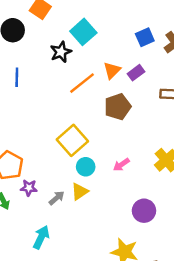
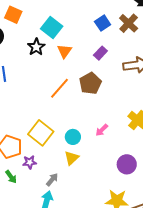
orange triangle: (112, 70) -> (64, 51), moved
orange line: (82, 83) -> (59, 88), moved
yellow square: (72, 140) -> (41, 133), moved
gray arrow: (57, 198) -> (52, 180), moved

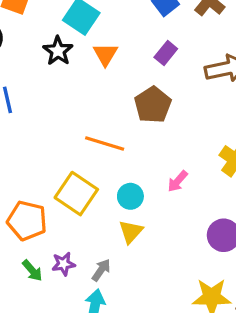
orange line: (59, 88) -> (105, 144), moved, turned 70
purple star: (30, 162) -> (64, 264), moved

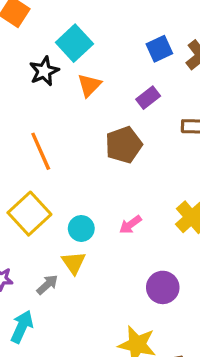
orange line: (105, 144) -> (41, 151), moved, turned 36
yellow triangle: (131, 232) -> (74, 263), turned -30
gray arrow: (101, 270) -> (47, 285), moved

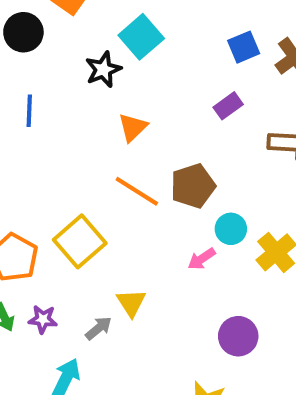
orange triangle: (89, 85) -> (133, 127), moved
brown pentagon: (124, 145) -> (193, 186), moved
orange line: (41, 151) -> (137, 191), moved, turned -36
cyan circle: (81, 228) -> (231, 229), moved

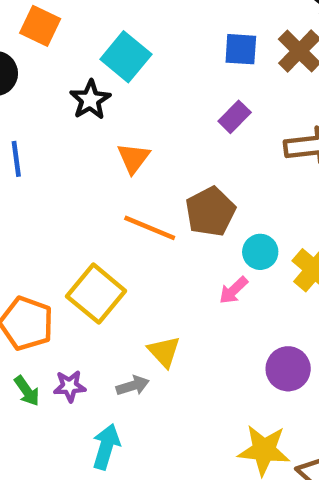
blue square: (244, 47) -> (241, 49), turned 36
gray arrow: (99, 328) -> (133, 386), turned 32

